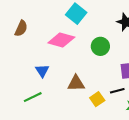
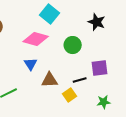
blue triangle: (42, 71) -> (31, 64), moved
black line: (117, 91) -> (80, 80), moved

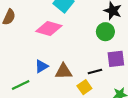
green circle: (73, 45) -> (105, 32), moved
blue triangle: (31, 64) -> (42, 66), moved, turned 32

